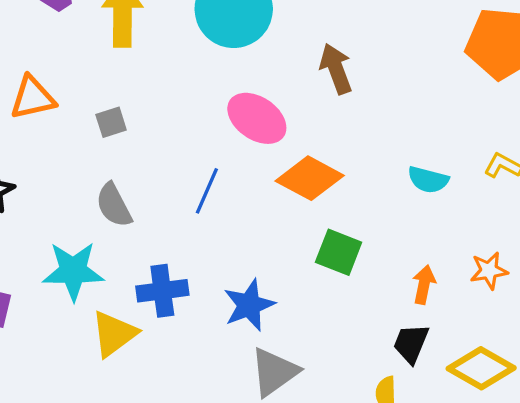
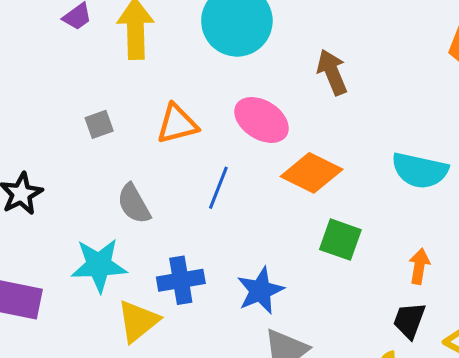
orange triangle: (33, 98) -> (177, 124), moved
gray square: (111, 122) -> (99, 124), moved
cyan semicircle: (428, 180) -> (420, 170), size x1.5

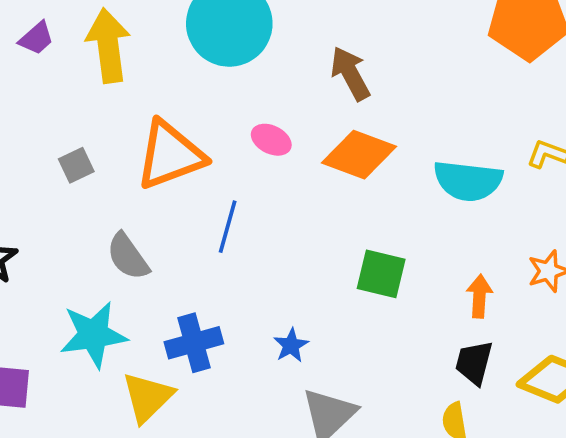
pink ellipse: (262, 120) -> (271, 140), size x0.6
orange triangle: (177, 124) -> (170, 155), size x1.4
orange diamond: (312, 173) -> (359, 155), moved
blue star: (260, 291) -> (291, 345), size x0.6

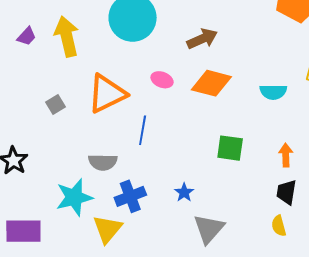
brown arrow: (350, 73) -> (202, 39), turned 100
cyan semicircle: (468, 181) -> (273, 92), size x0.7
gray semicircle: (128, 256) -> (103, 162), moved, turned -48

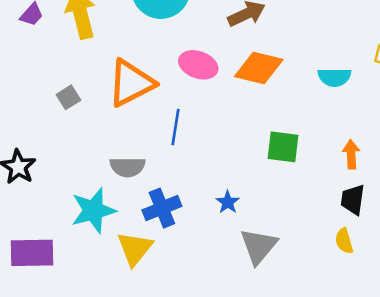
pink ellipse: (162, 80) -> (198, 65), size x1.4

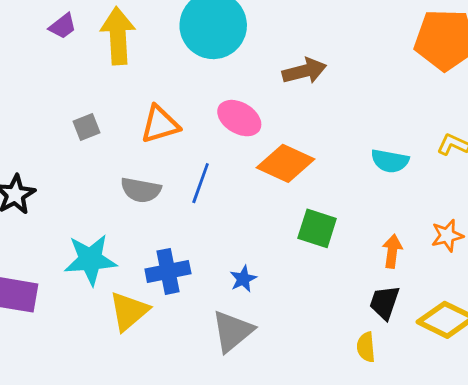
orange diamond: (259, 68) -> (285, 163), moved
orange triangle: (131, 83) -> (160, 124), size x0.7
gray semicircle: (128, 167) -> (141, 190), moved
gray triangle: (259, 246) -> (232, 331), moved

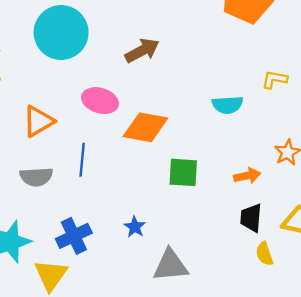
orange arrow: (392, 251) -> (247, 176), turned 85
gray triangle: (232, 331) -> (170, 265), moved, turned 48
yellow semicircle: (366, 347) -> (264, 254), moved

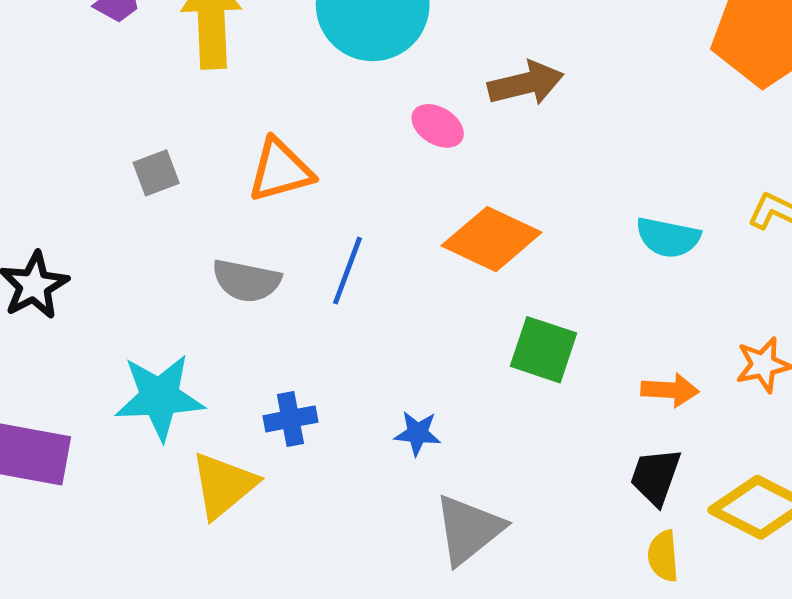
pink ellipse: (100, 101) -> (438, 126), moved, size x0.7
blue star: (135, 227) -> (417, 433), turned 30
blue cross: (74, 236) -> (290, 419), size x0.7
gray triangle: (170, 265) -> (469, 529), turned -48

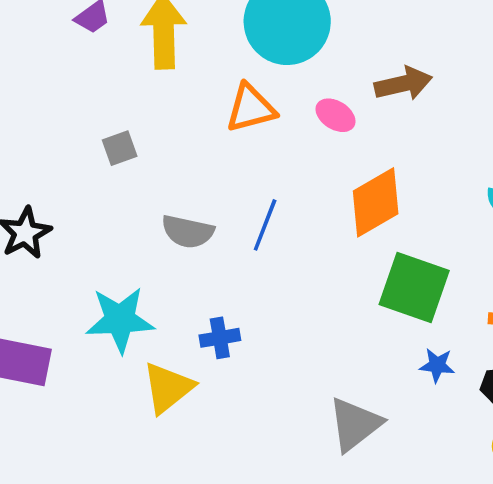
orange triangle: (280, 170) -> (251, 108), moved
orange diamond: (492, 239) -> (376, 202), turned -56
green square: (543, 350) -> (414, 288), size x1.4
blue star: (417, 433) -> (437, 365), moved

